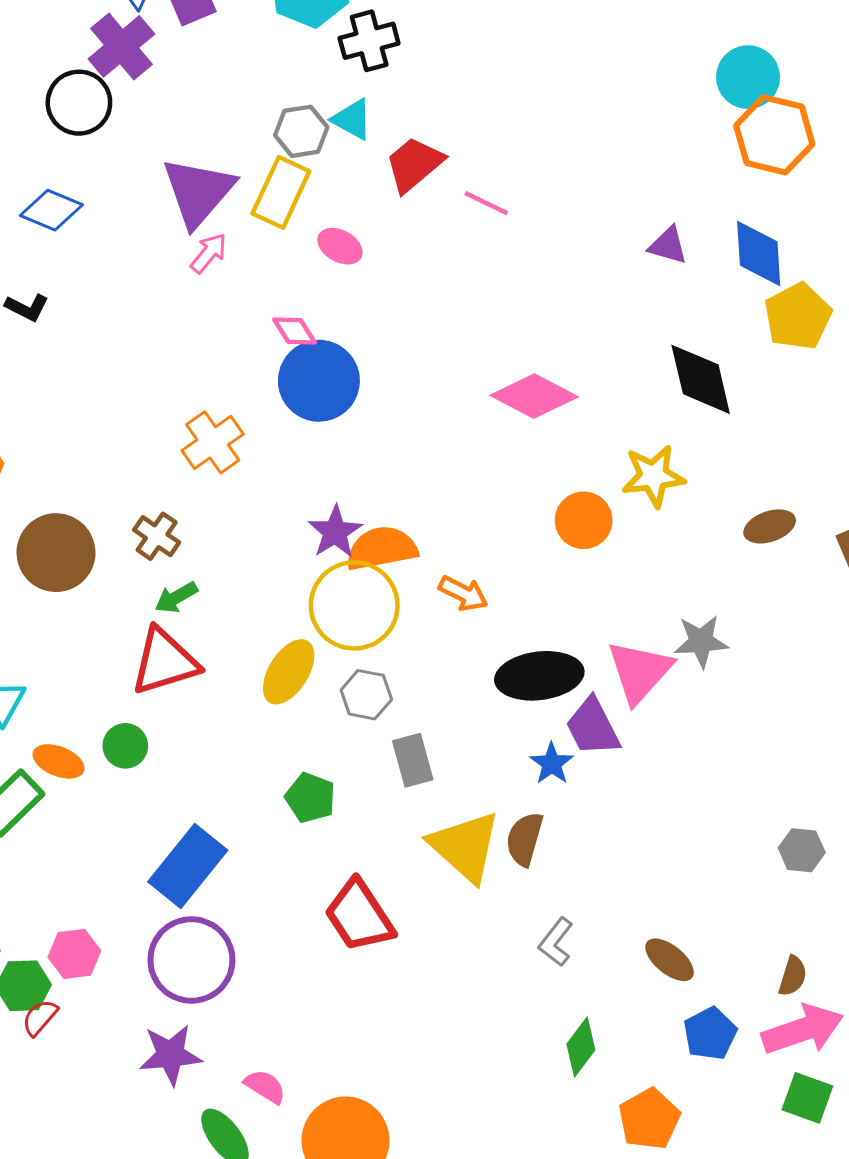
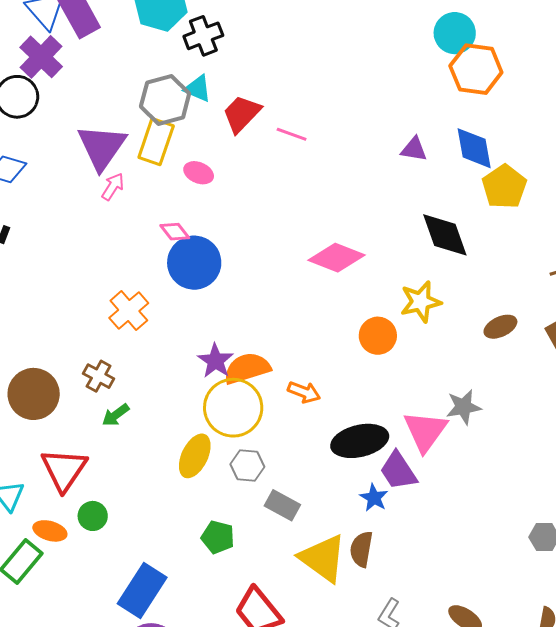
gray hexagon: (301, 131) -> (165, 100), size x1.4
red triangle: (165, 662) -> (64, 470), moved, turned -33
gray rectangle: (413, 760) -> (282, 505), turned -40

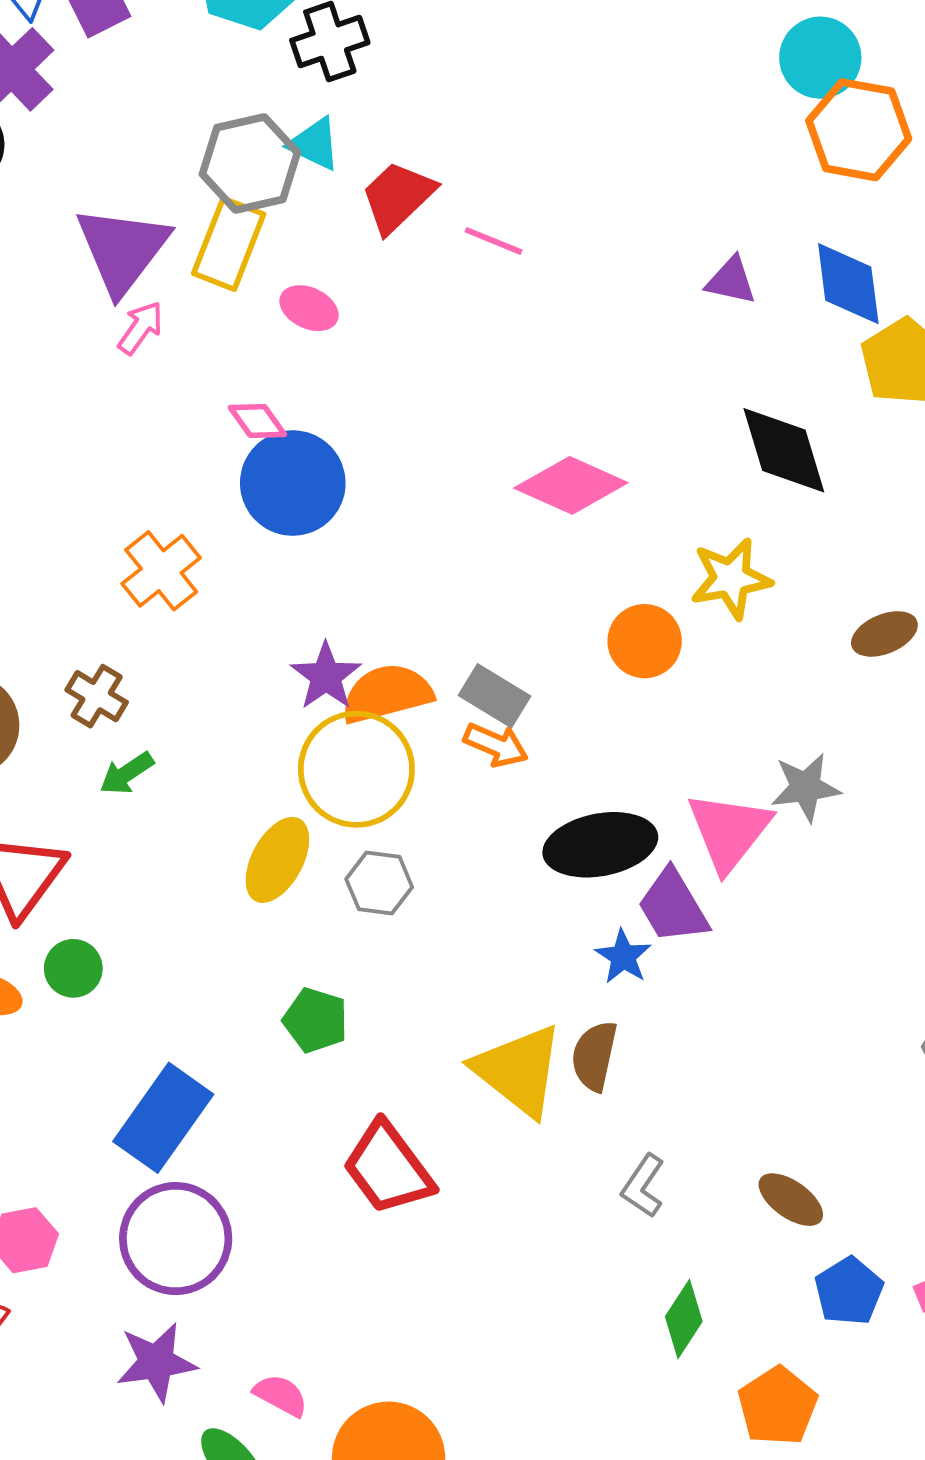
gray rectangle: (282, 505) -> (495, 696), moved

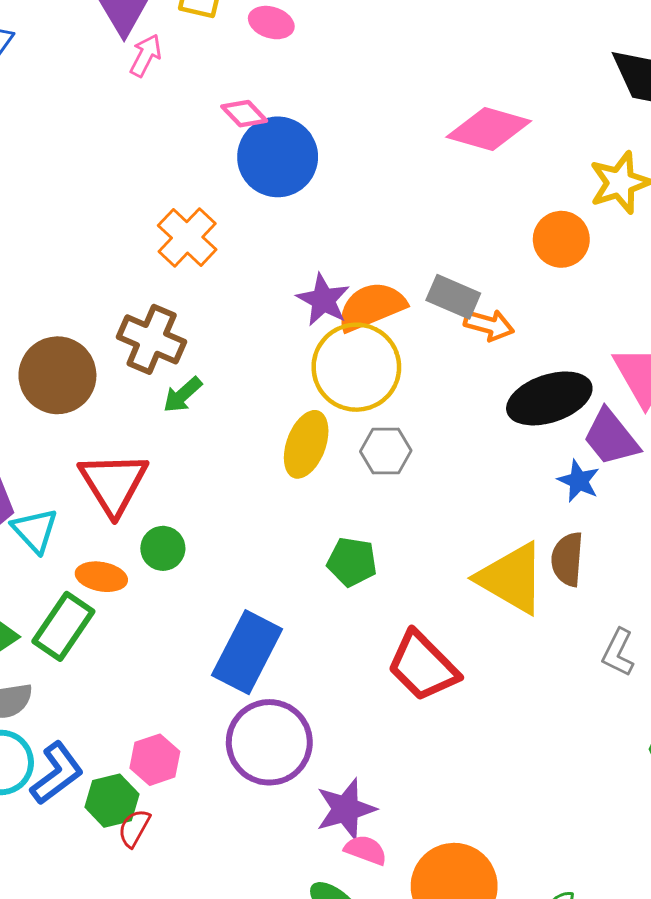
brown cross: (97, 696) -> (152, 339), size x1.4
orange arrow: (496, 745) -> (489, 325), moved
purple star: (156, 1362) -> (346, 809), moved

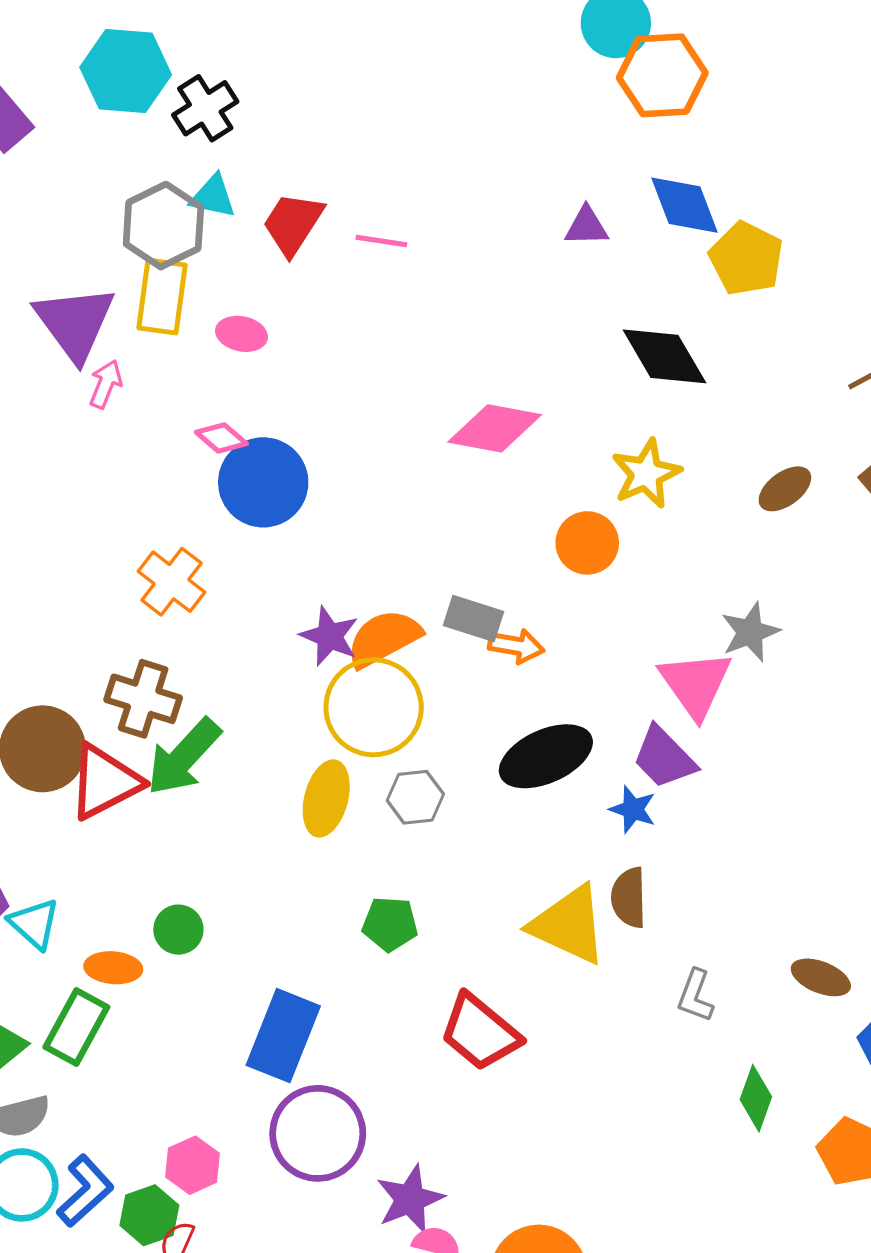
green arrow: (183, 395) -> (184, 757), size x1.8
black ellipse: (549, 398) -> (546, 756), moved
red triangle: (113, 483) -> (105, 782), moved, turned 40

